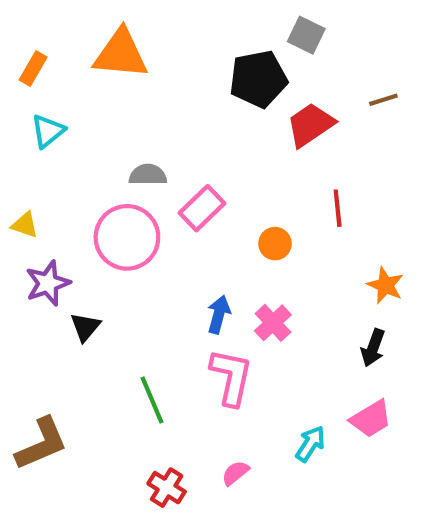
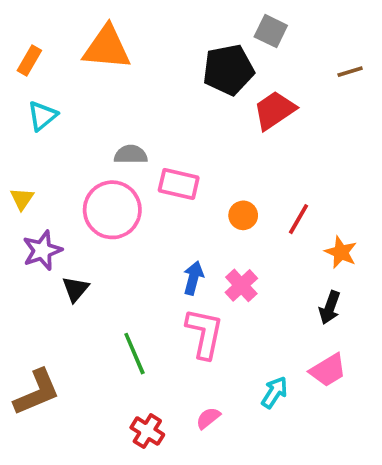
brown line: (383, 100) -> (350, 72), moved
pink rectangle: (202, 208) -> (179, 184), turned 57
red line: (338, 208) -> (298, 219), moved, turned 36
yellow triangle: (25, 225) -> (22, 199), turned 45

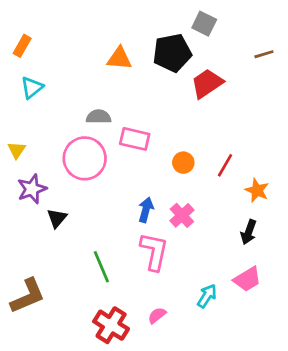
orange triangle: (107, 48) -> (119, 58), moved, size x0.7
red cross: (147, 431) -> (111, 325), size x1.4

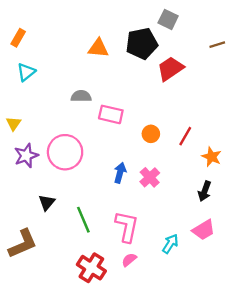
pink circle: (85, 158) -> (65, 152), moved
black triangle: (57, 218) -> (47, 203), moved
pink L-shape: (154, 252) -> (127, 227), moved

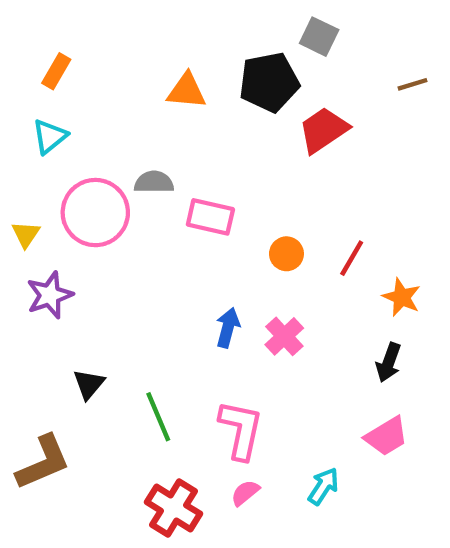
orange rectangle: (18, 38) -> (56, 71), moved
pink circle: (65, 152) -> (95, 213), moved
cyan arrow: (170, 244) -> (323, 486), moved

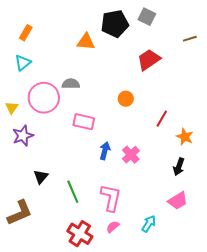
black pentagon: (269, 82) -> (115, 24), moved
pink rectangle: (210, 217) -> (84, 122), moved
orange circle: (286, 254) -> (126, 99), moved

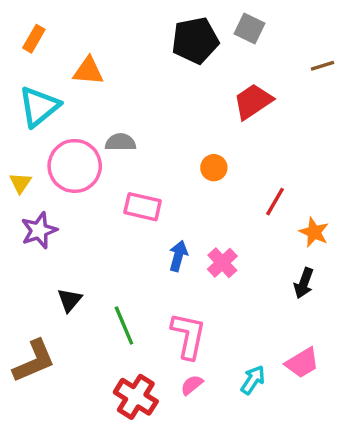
orange rectangle: (26, 33) -> (34, 39), moved
orange triangle: (86, 42) -> (88, 71), moved
cyan triangle: (23, 63) -> (39, 107), size x1.5
pink trapezoid: (178, 201) -> (302, 363), moved

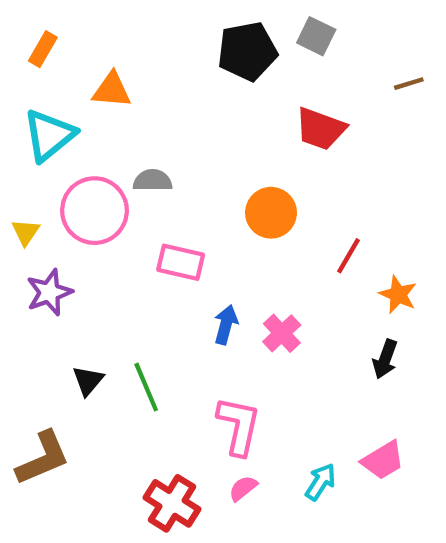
red trapezoid: (253, 101) -> (321, 129), turned -126
orange circle: (214, 168) -> (271, 213), size x1.5
green line: (124, 326) -> (146, 387), moved

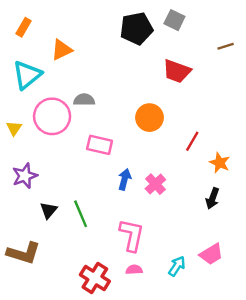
orange triangle: (112, 90) -> (62, 50), turned -30
purple star: (49, 292) -> (25, 176), moved
brown L-shape: (43, 458) -> (24, 253), turned 40
pink semicircle: (243, 488) -> (134, 270), turned 35

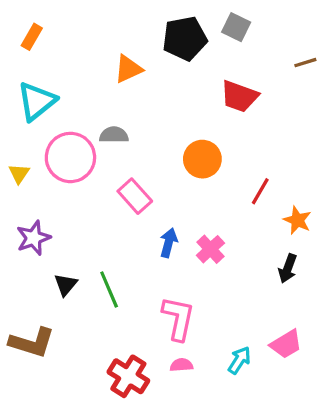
orange triangle: (62, 50) -> (128, 69), moved
pink rectangle: (100, 145) -> (135, 196), turned 35

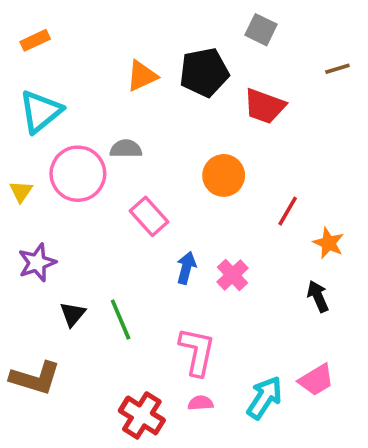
orange rectangle: (32, 37) -> (35, 40), turned 35
black pentagon: (185, 38) -> (204, 72), moved
black arrow: (288, 268) -> (318, 296), turned 136
cyan arrow: (239, 360) -> (265, 398), size x1.4

